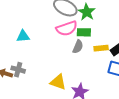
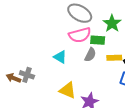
green star: (87, 12) -> (112, 23), moved
cyan triangle: (23, 36) -> (60, 57), moved, turned 32

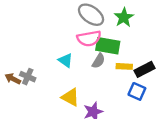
green star: (112, 23) -> (124, 17), moved
green rectangle: (98, 40) -> (108, 46), size x1.5

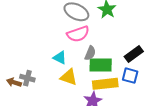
green rectangle: (108, 46) -> (101, 65), moved
yellow rectangle: (124, 66) -> (105, 84), moved, size x1.6
yellow triangle: (70, 97) -> (69, 77), moved

